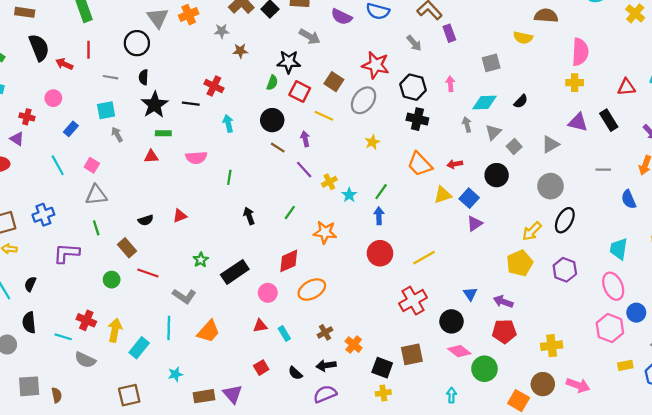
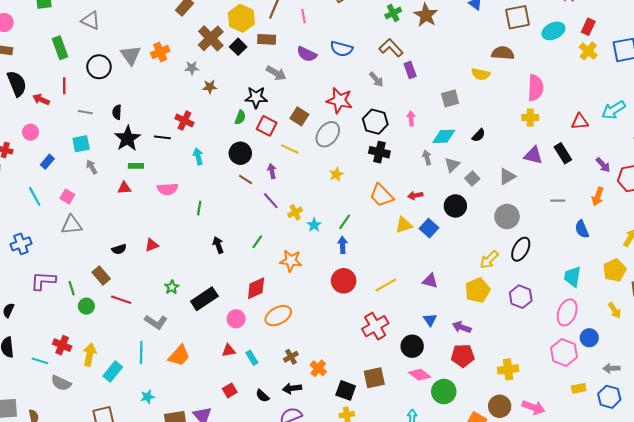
black circle: (137, 43) -> (99, 67), moved
purple triangle: (475, 224) -> (430, 281), moved, turned 49
green line: (96, 228) -> (72, 288), moved
pink ellipse: (613, 286) -> (567, 312), turned 45

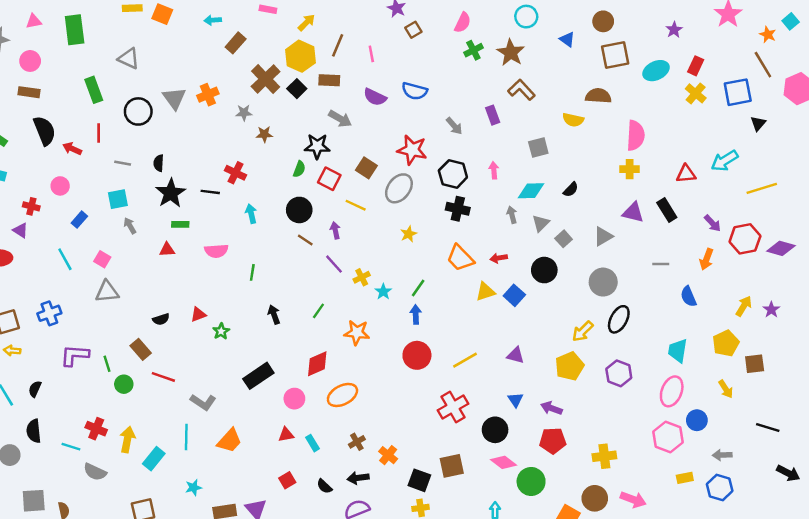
brown L-shape: (391, 48) -> (521, 90), moved
green star: (172, 287) -> (221, 331), moved

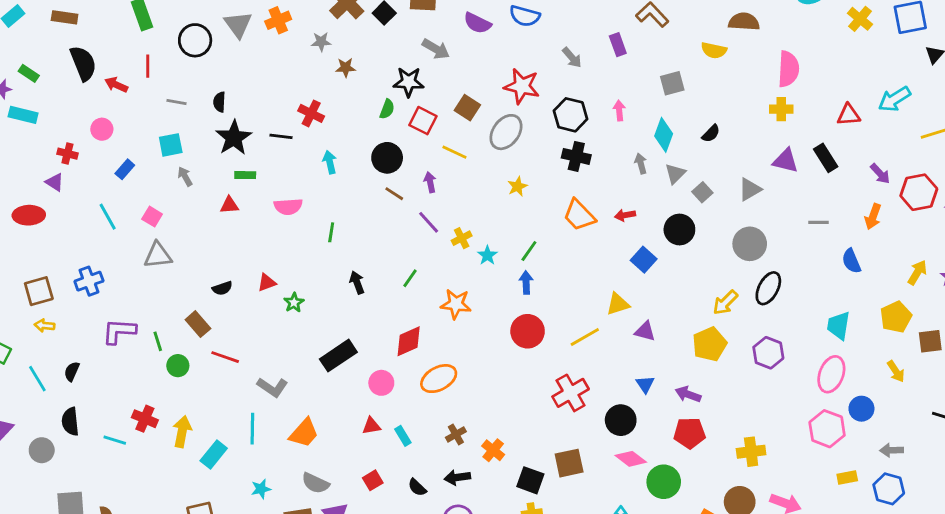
cyan diamond: (531, 191) -> (664, 135), turned -68
yellow triangle: (485, 292) -> (618, 304), moved
gray semicircle: (95, 472) -> (315, 483), moved

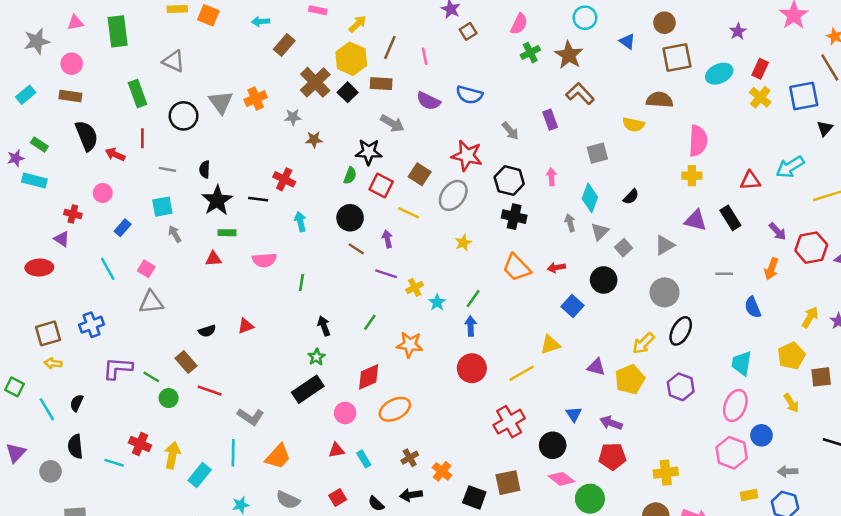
purple line: (429, 222) -> (386, 274), turned -30
green star: (294, 303) -> (316, 357), moved
purple triangle: (645, 331) -> (596, 367), moved
green line: (158, 341) -> (151, 377), turned -42

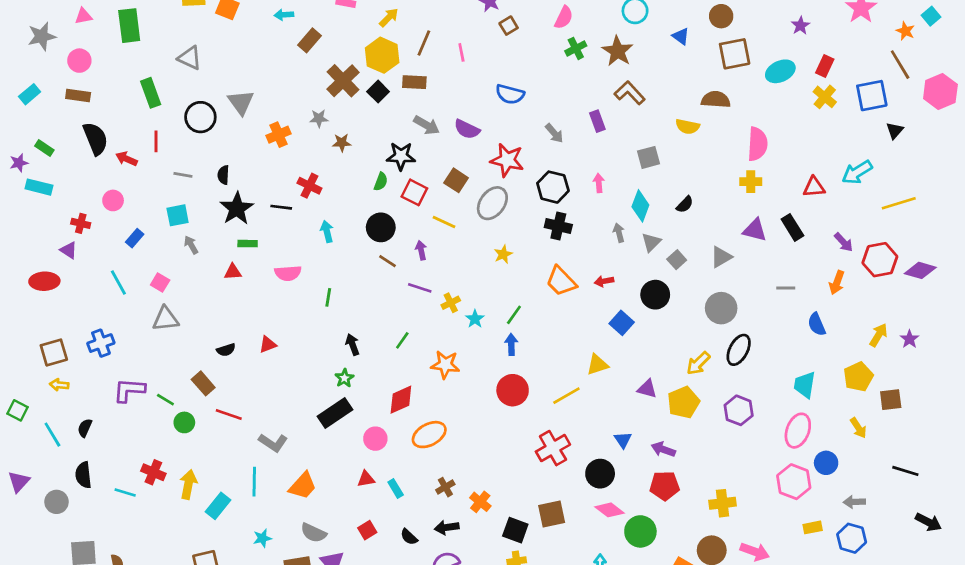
orange cross: (256, 98) -> (278, 135), moved
purple semicircle: (428, 101) -> (467, 129), moved

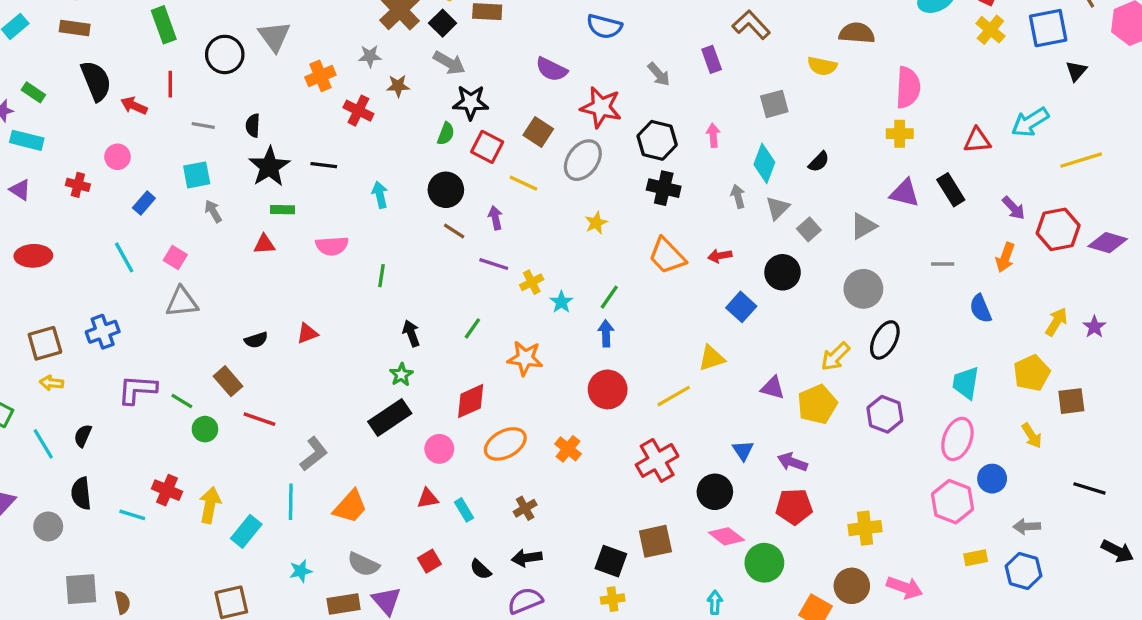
gray arrow: (426, 125) -> (449, 63), moved
red cross: (309, 186) -> (358, 111), moved
purple triangle: (69, 250) -> (20, 190), moved
gray L-shape: (273, 443) -> (314, 454), turned -72
orange cross: (480, 502) -> (568, 449), moved

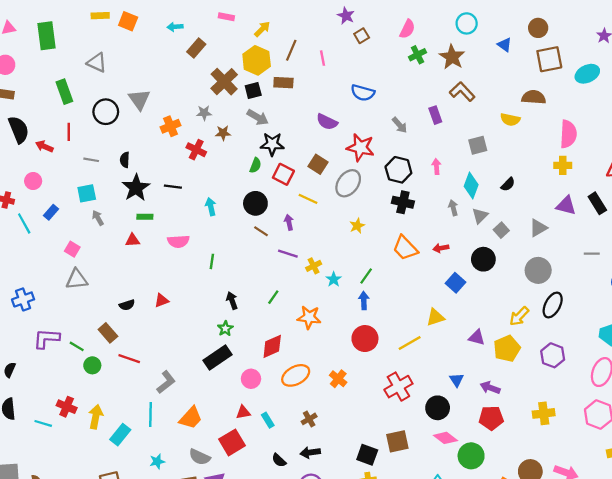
black square: (443, 23) -> (253, 90), turned 30
cyan line: (124, 257) -> (24, 223), moved
yellow cross: (865, 528) -> (544, 413), moved
red square: (429, 561) -> (232, 442), moved, size x1.6

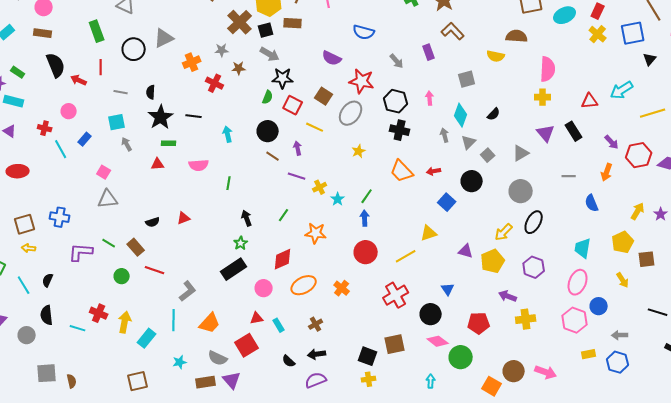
gray triangle: (139, 99) -> (164, 38), turned 40
purple triangle: (566, 206) -> (546, 133), turned 36
blue cross: (23, 299) -> (60, 217), turned 30
green line: (77, 346) -> (109, 243), moved
purple arrow: (490, 388) -> (508, 296), moved

